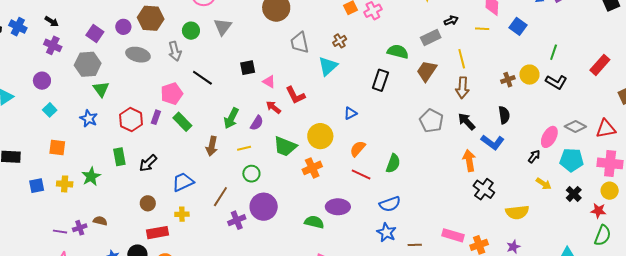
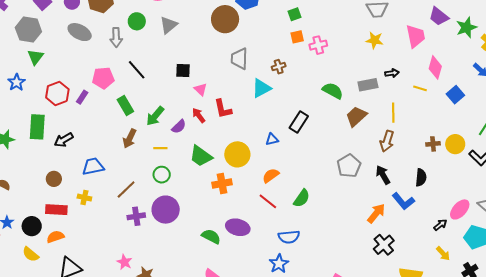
black rectangle: (380, 80) -> (299, 122), moved
green rectangle: (182, 122) -> (125, 106), moved
green rectangle: (119, 157) -> (37, 127), size x1.4
orange arrow: (469, 160) -> (376, 213), turned 35

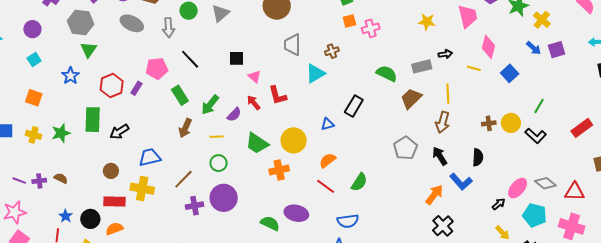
yellow cross: (84, 198) -> (142, 189), size x1.6

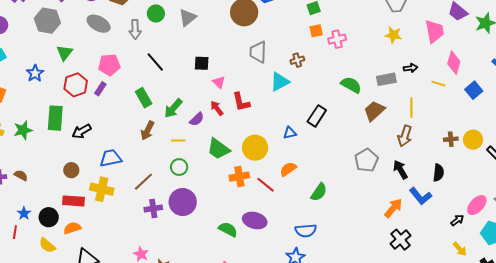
green triangle: (89, 50) -> (65, 53), moved
pink pentagon: (157, 68) -> (109, 65), moved
red line: (326, 186) -> (265, 185), moved

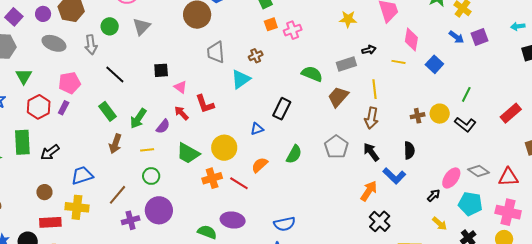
green semicircle: (319, 192) -> (294, 154), moved

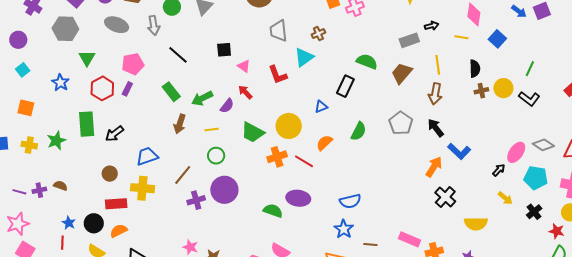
green semicircle: (312, 74) -> (367, 61), moved
red L-shape: (205, 104) -> (278, 75), moved
green arrow: (138, 118) -> (202, 98), turned 30
black semicircle: (409, 150) -> (475, 69), moved

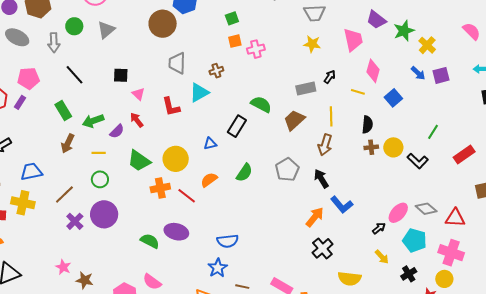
black arrow: (432, 26) -> (330, 77), turned -48
green line: (530, 69) -> (433, 132), moved
purple cross: (196, 200) -> (75, 221), turned -36

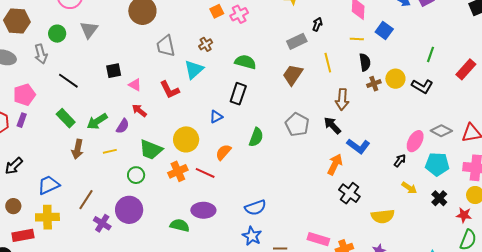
yellow line: (358, 92) -> (357, 39), moved
green semicircle: (261, 104) -> (245, 62), moved
brown arrow: (325, 145) -> (342, 99), moved
green circle: (100, 179) -> (136, 175), moved

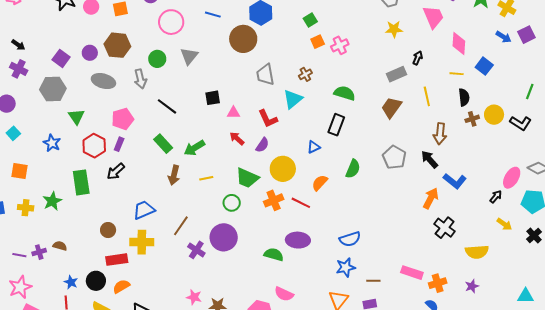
pink triangle: (135, 85) -> (233, 113), turned -32
purple semicircle: (123, 126) -> (262, 145), moved
black arrow: (14, 166) -> (116, 171), moved
blue star: (252, 236) -> (346, 267), turned 30

